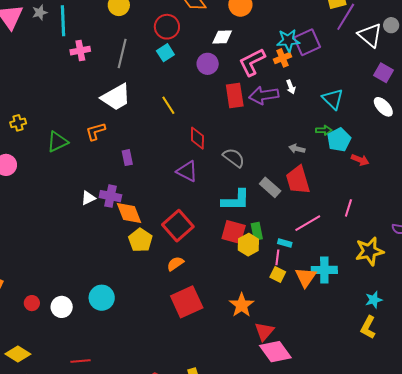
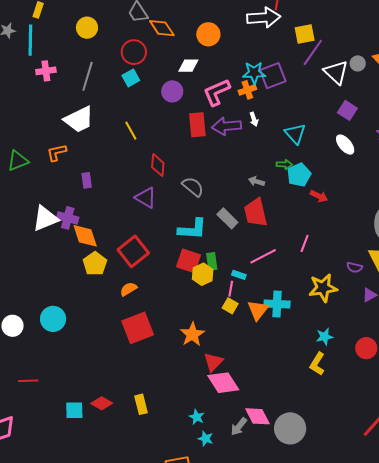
white triangle: (88, 198) -> (45, 219), size x1.8

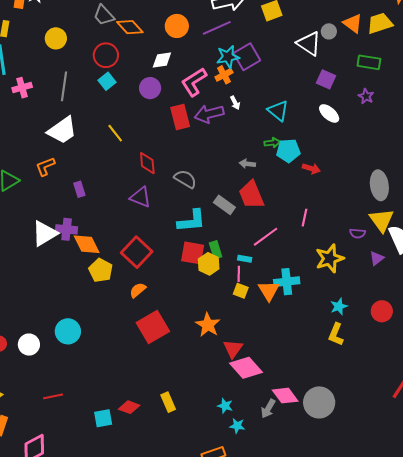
purple line: (313, 52) -> (217, 28), moved, turned 40
cyan pentagon: (299, 175) -> (288, 151), turned 30

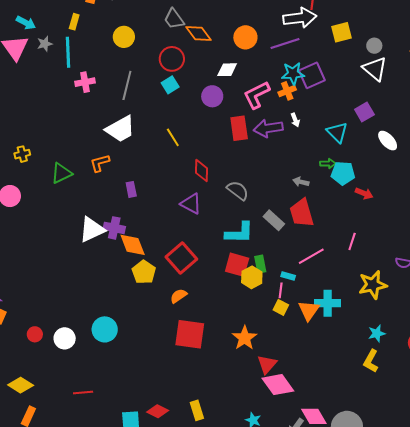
gray circle: (329, 31) -> (374, 46), moved
purple square: (326, 79) -> (364, 112), moved, turned 30
red square: (153, 327) -> (190, 334), turned 32

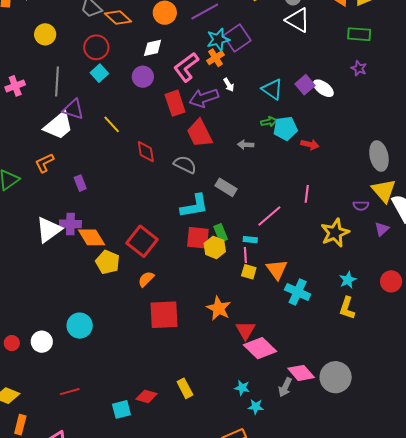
purple square: (364, 112) -> (305, 85), moved
purple triangle: (191, 204) -> (73, 109), moved
red trapezoid: (302, 213) -> (200, 133), moved
cyan cross: (328, 303) -> (298, 292), moved, turned 35

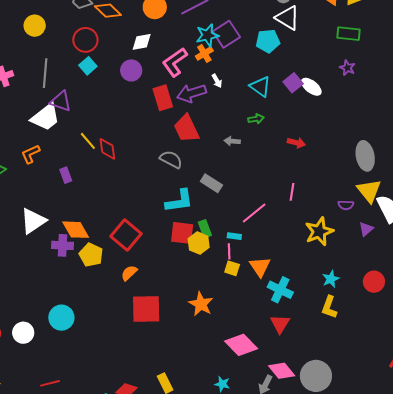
yellow line: (112, 124) -> (88, 141), moved
cyan pentagon: (285, 128) -> (268, 41), moved
red diamond: (146, 152) -> (107, 149), moved
purple cross: (70, 224) -> (63, 245), moved
red triangle: (245, 330) -> (280, 324), moved

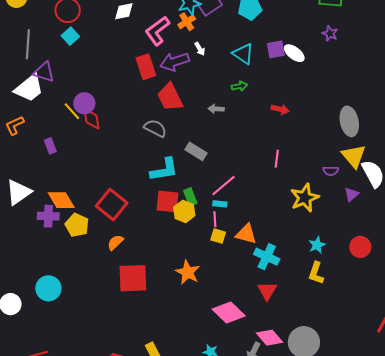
purple circle: (131, 70) -> (84, 103), moved
purple square: (293, 83) -> (276, 49), turned 30
pink line: (254, 213) -> (224, 186), moved
orange triangle: (260, 267) -> (246, 234), turned -40

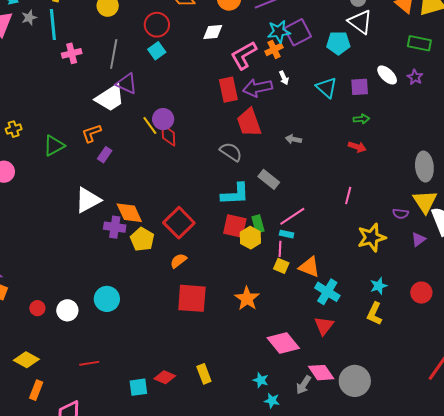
white ellipse: (294, 53) -> (387, 75), moved
green arrow: (239, 86) -> (361, 119), moved
purple rectangle: (50, 146) -> (105, 155), moved, turned 49

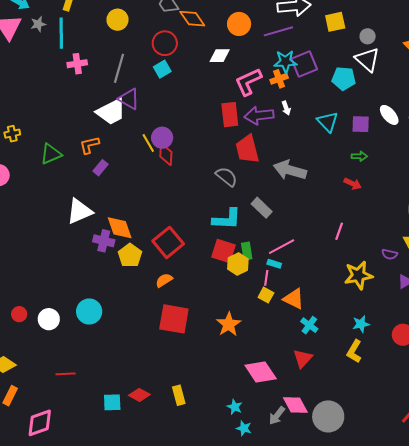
gray arrow: (293, 139) -> (290, 170), size x2.0
cyan cross: (327, 292) -> (309, 325), size x0.7

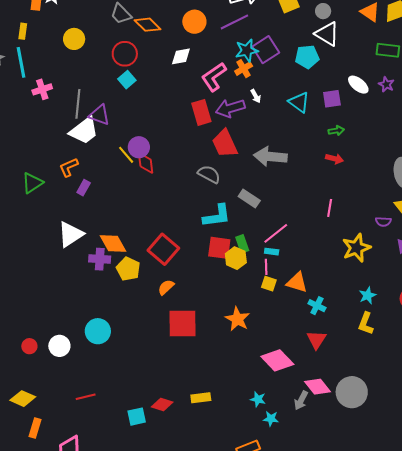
gray line: (119, 68) -> (78, 104), moved
yellow rectangle: (179, 395) -> (201, 398), turned -72

